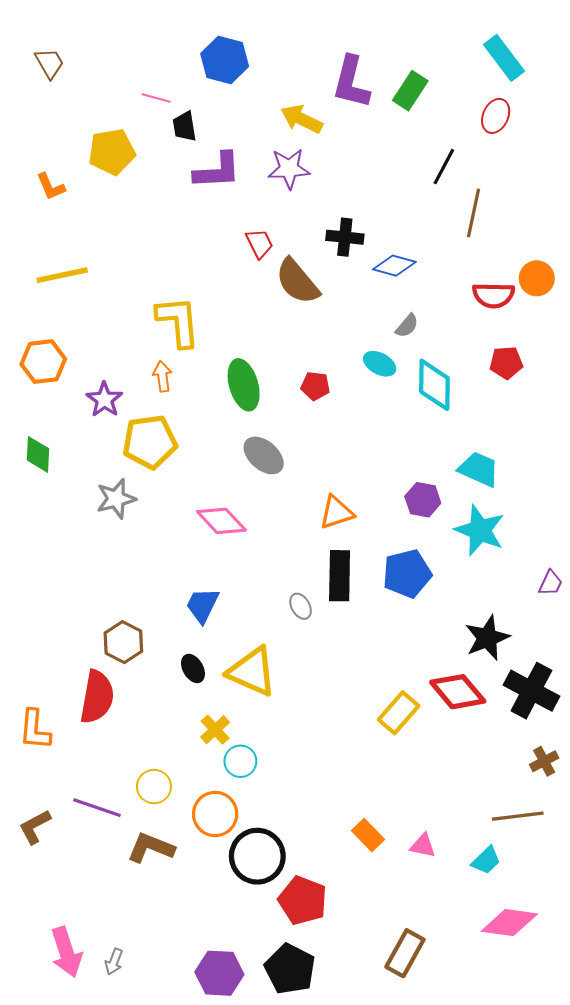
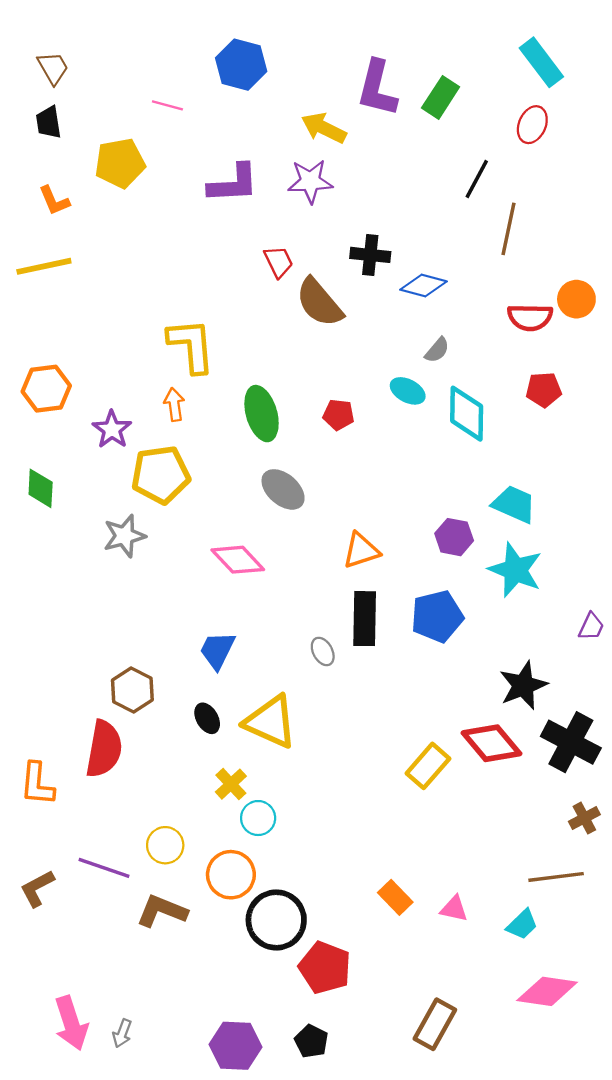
black trapezoid: (185, 126) -> (49, 122), moved
yellow line: (62, 275) -> (44, 266), moved
black pentagon: (290, 969) -> (311, 1041), size x0.6

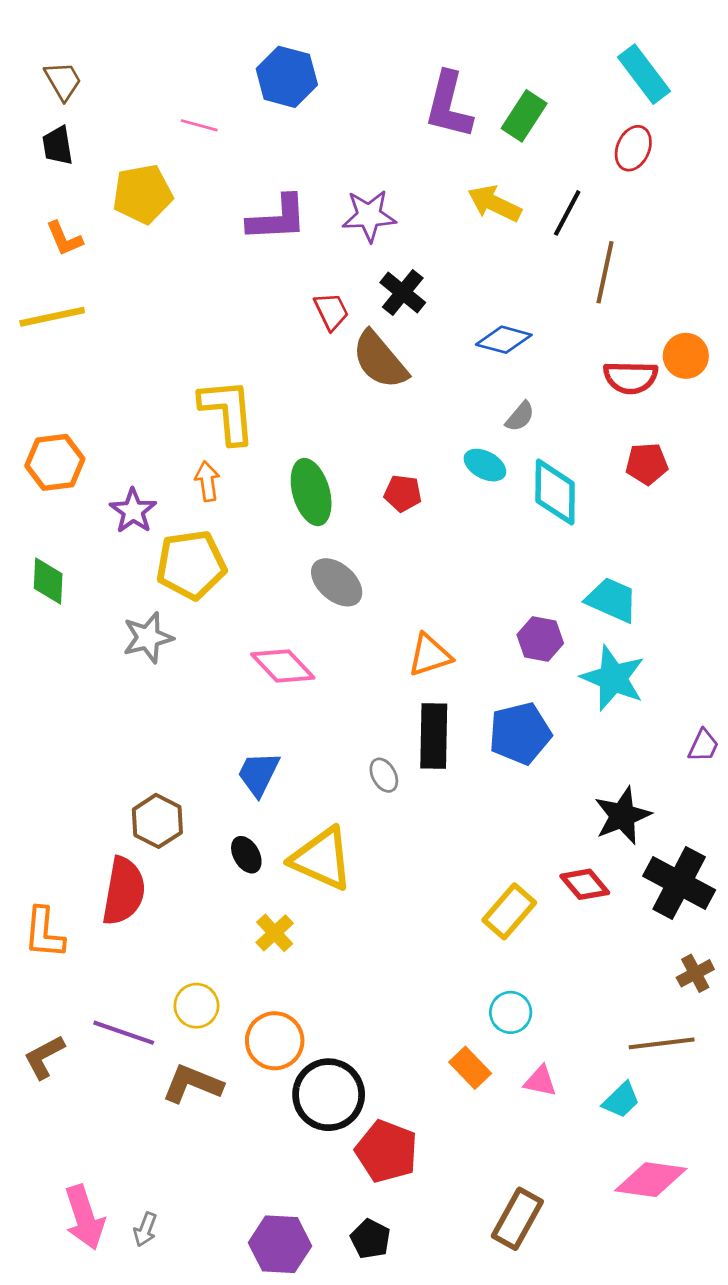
yellow arrow: (324, 128) -> (494, 204), moved
black cross: (370, 255) -> (403, 292), moved, turned 33
red diamond: (492, 743) -> (585, 884), size x0.7
cyan circle: (258, 818) -> (511, 1012), moved

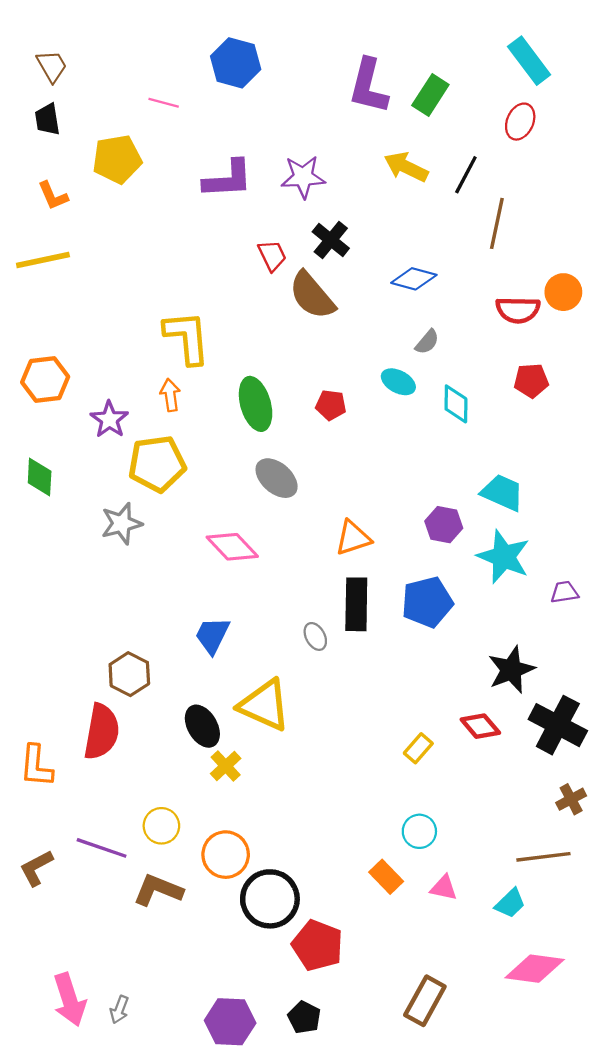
cyan diamond: (555, 492) -> (456, 404), size x0.7
purple trapezoid: (703, 745) -> (564, 592), moved, turned -124
black ellipse: (246, 855) -> (202, 726), moved, size x1.4
yellow rectangle: (509, 911) -> (418, 748), size x0.7

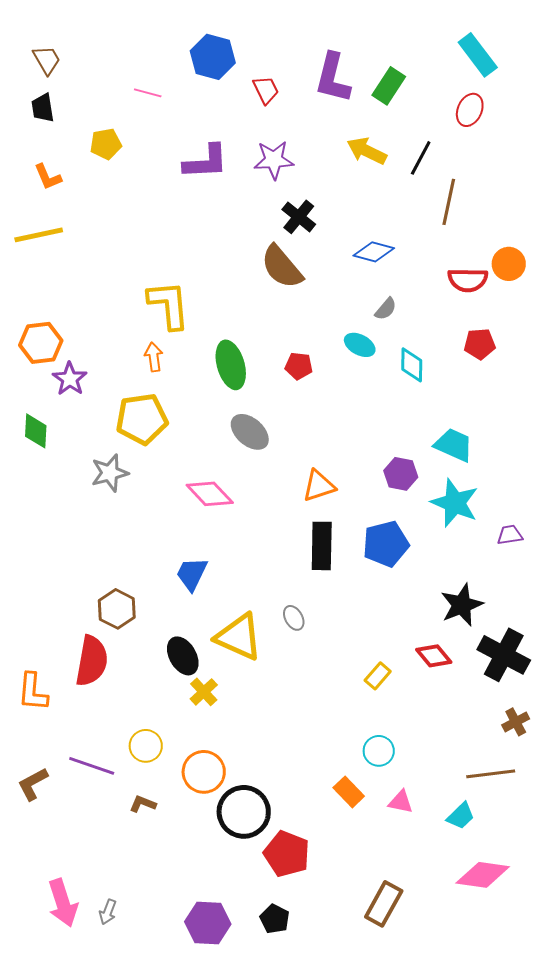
yellow pentagon: (117, 159) -> (106, 144), size x0.7
red trapezoid: (272, 256) -> (266, 90), moved
purple star: (109, 419) -> (70, 379), moved
gray ellipse: (315, 636) -> (294, 618), moved
brown L-shape: (158, 890) -> (143, 804), size x0.6

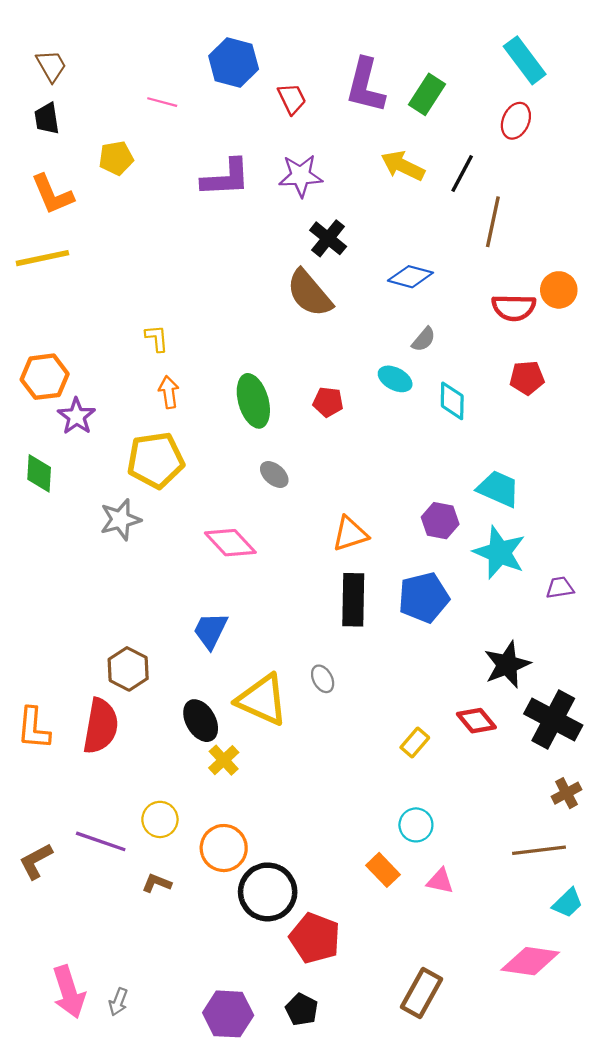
orange L-shape: (48, 177) -> (52, 194), size x1.4
yellow L-shape: (169, 305) -> (157, 338), moved, size x0.5
gray ellipse: (250, 432) -> (274, 474), size x0.7
orange L-shape: (33, 692) -> (34, 728), moved
cyan trapezoid: (461, 816) -> (568, 903), moved

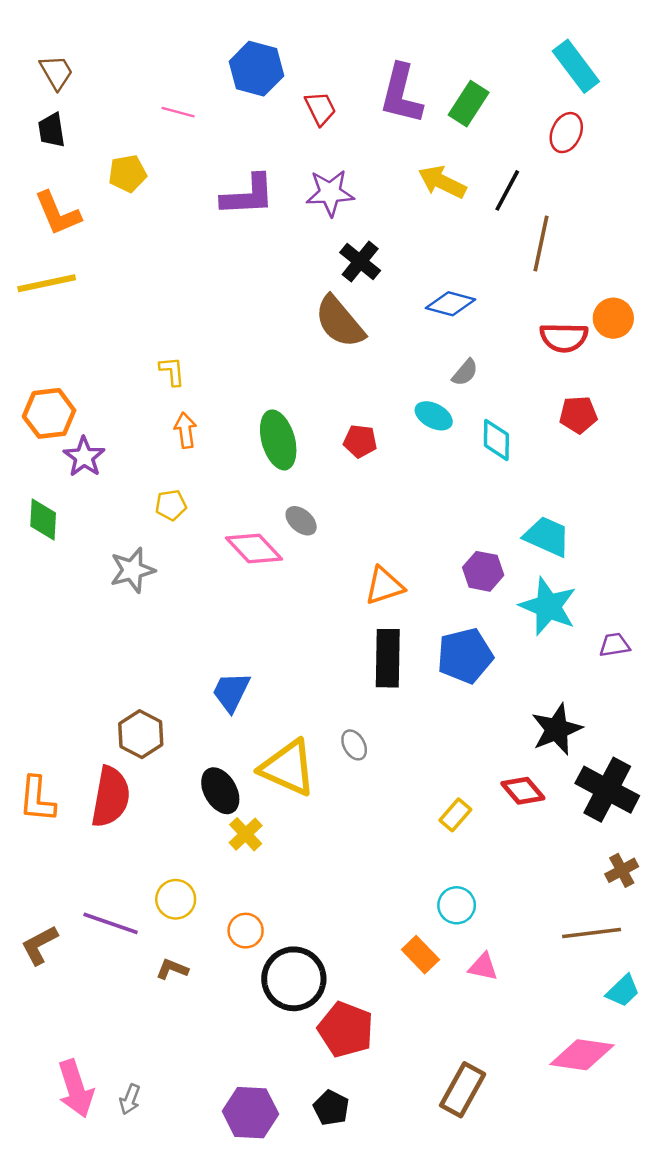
yellow pentagon: (156, 460) -> (171, 505), size x0.5
pink diamond: (230, 543) -> (254, 548), moved
orange circle: (224, 848) -> (246, 931), size x0.7

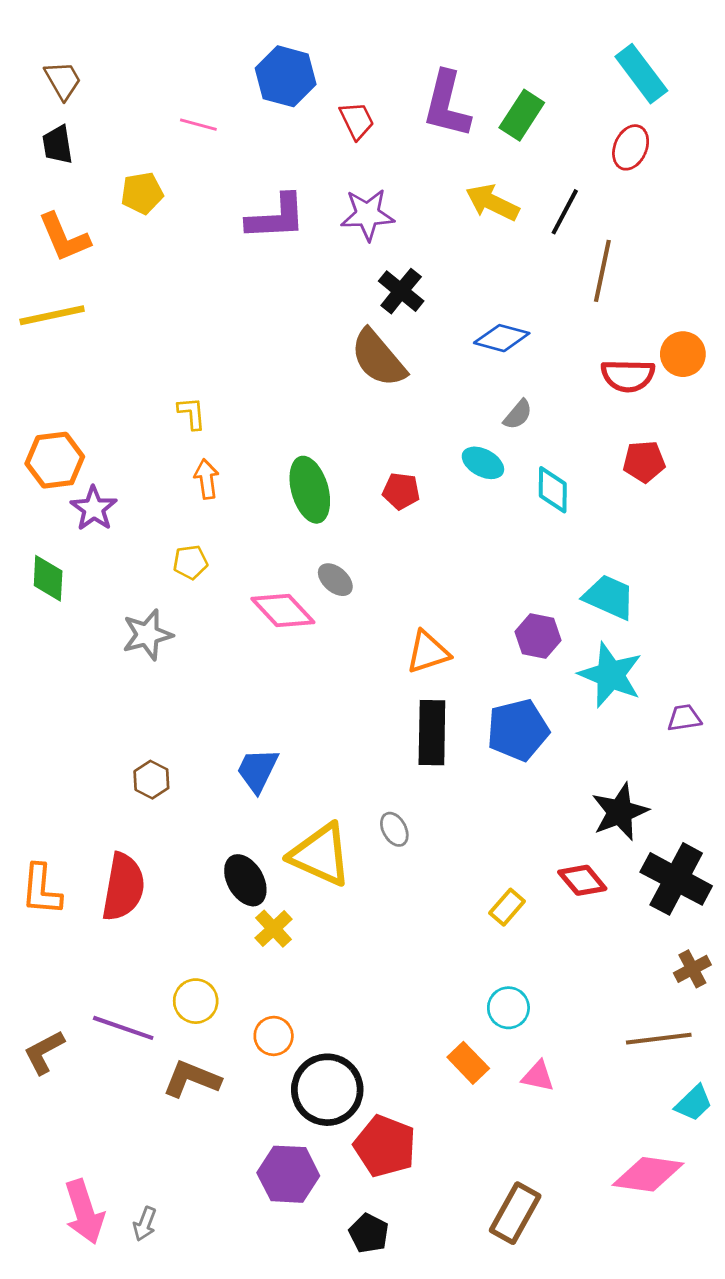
brown hexagon: (141, 734) -> (151, 780), moved, size x0.7
brown L-shape: (172, 969) -> (192, 1079), size x1.6
purple hexagon: (250, 1113) -> (288, 1174), moved

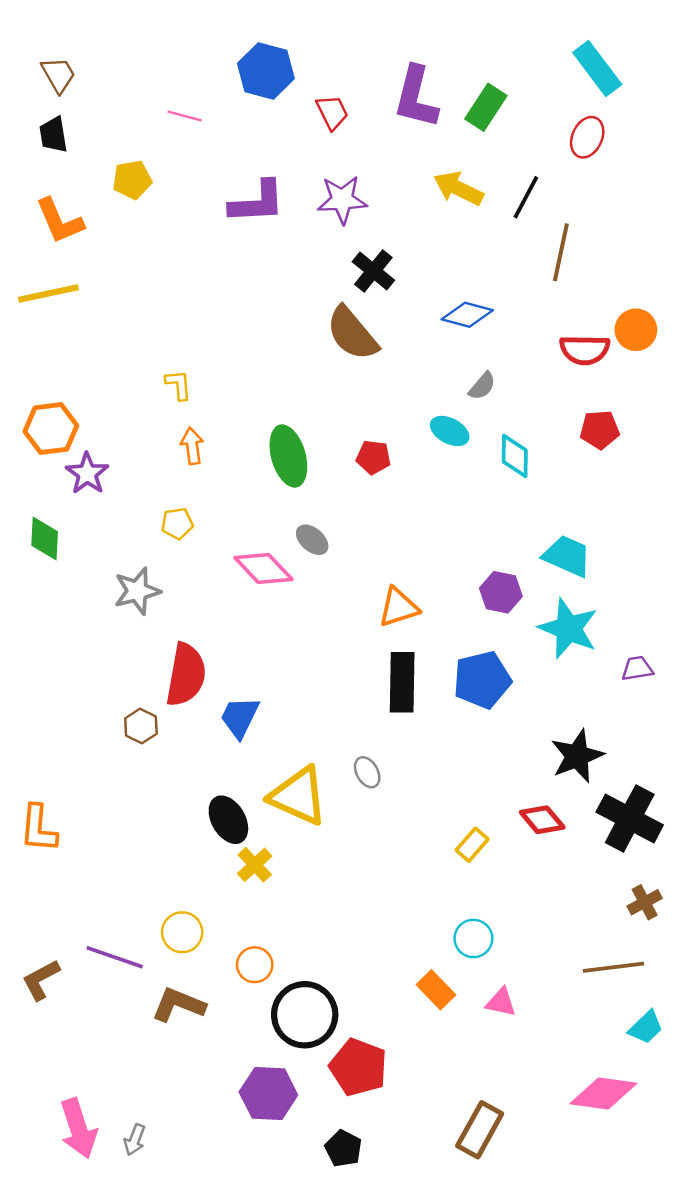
red semicircle: (123, 887) -> (186, 675), moved

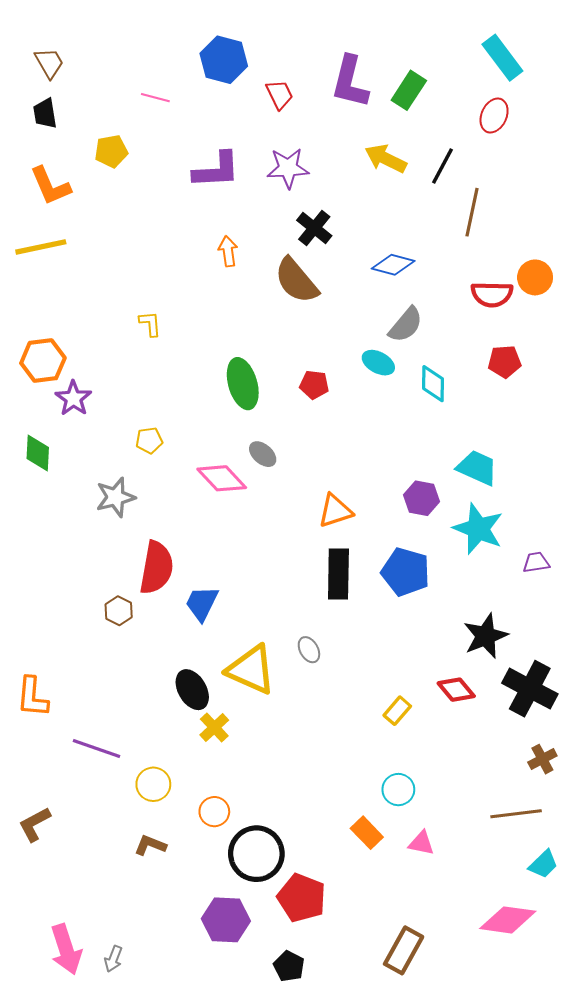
gray semicircle: (482, 386) -> (406, 325), size x1.5
orange arrow: (192, 446) -> (228, 251), moved
blue pentagon: (482, 680) -> (406, 572), turned 30
purple line: (115, 957) -> (97, 749), moved
brown L-shape: (178, 1005) -> (150, 845), size x0.7

